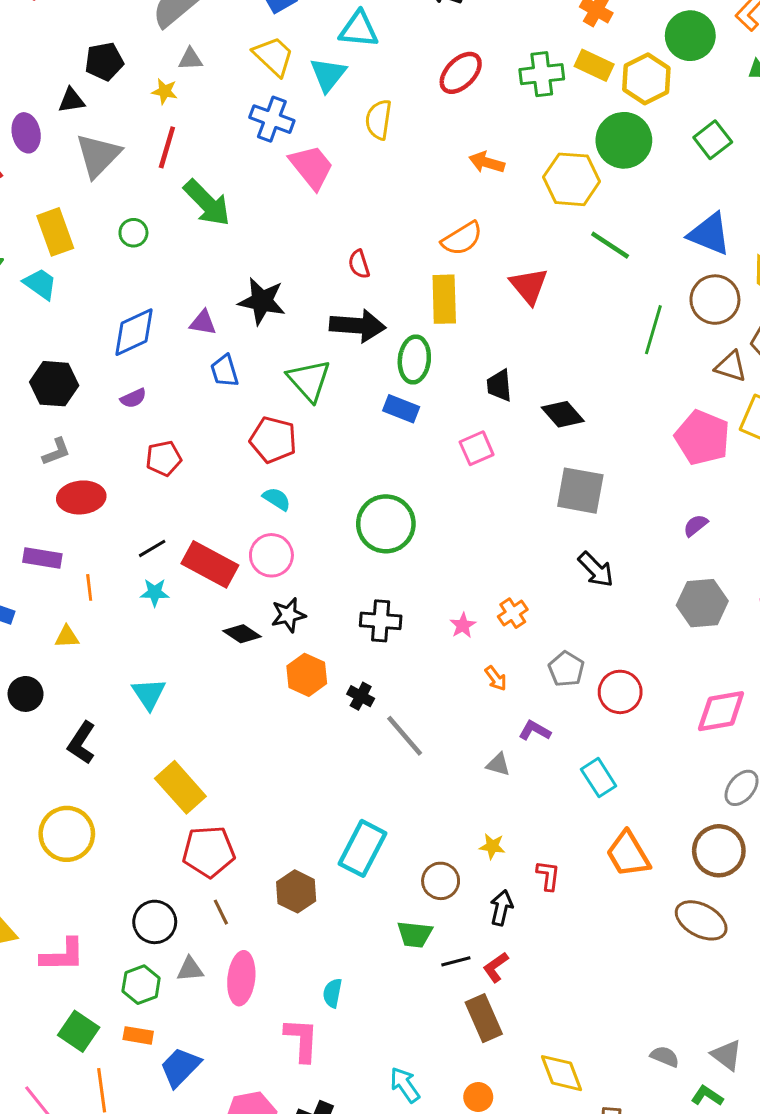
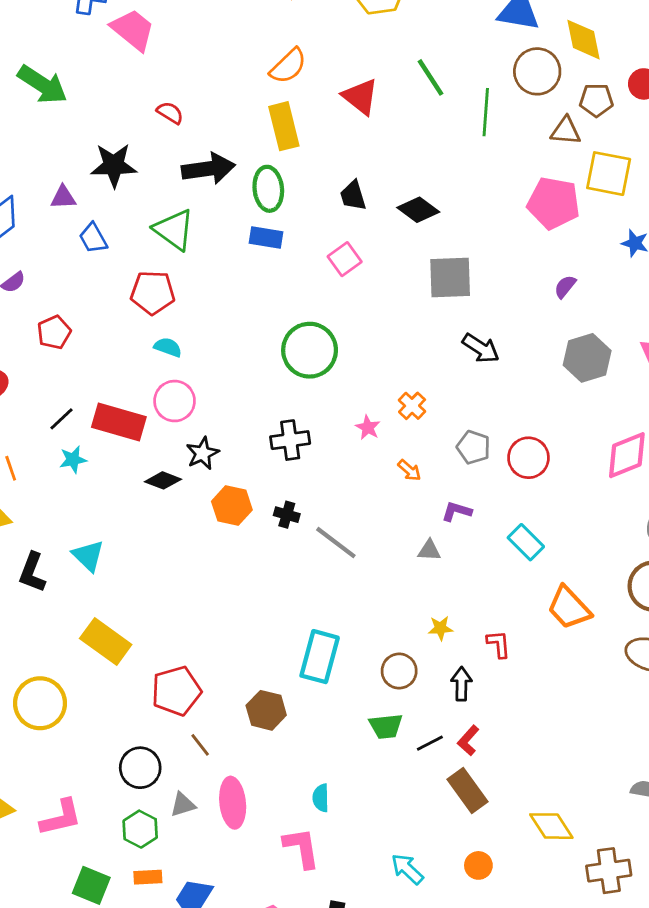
green line: (610, 245) -> (430, 77), moved, turned 36
red semicircle: (359, 264) -> (170, 113), moved, turned 152
green circle: (386, 524) -> (310, 350), moved
black L-shape: (82, 743) -> (32, 572), moved
yellow rectangle: (180, 787) -> (106, 642), moved

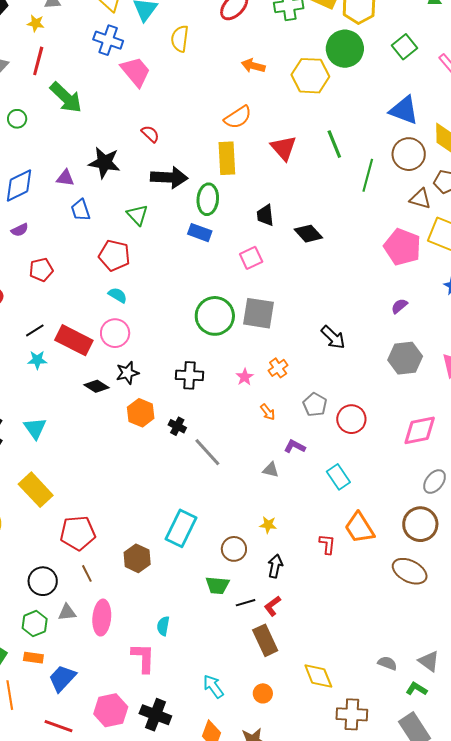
green triangle: (174, 230) -> (137, 215), size x0.7
gray square: (450, 277) -> (258, 313), moved
red L-shape: (499, 644) -> (327, 544), moved

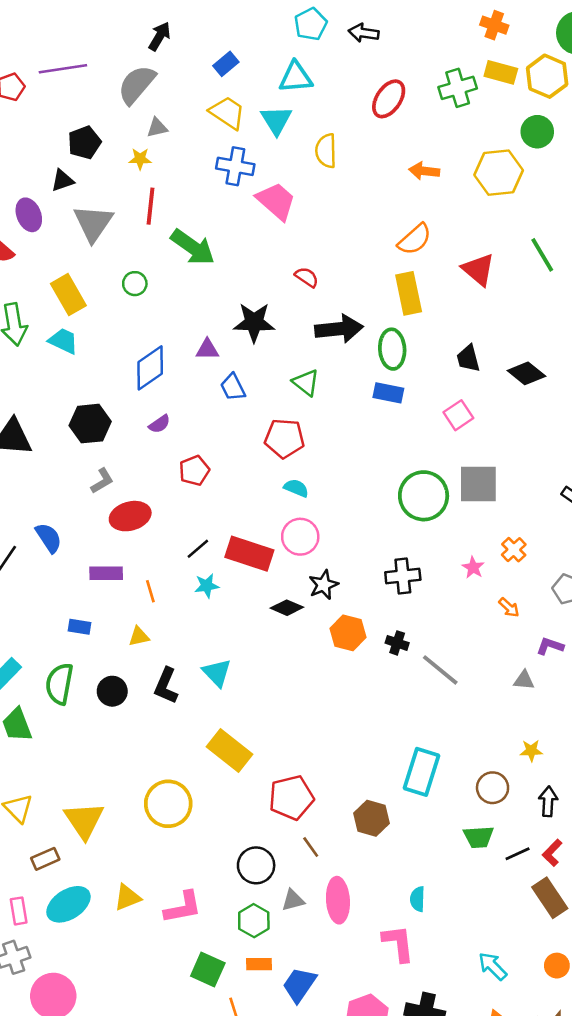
green circle: (345, 49) -> (537, 132), size x0.7

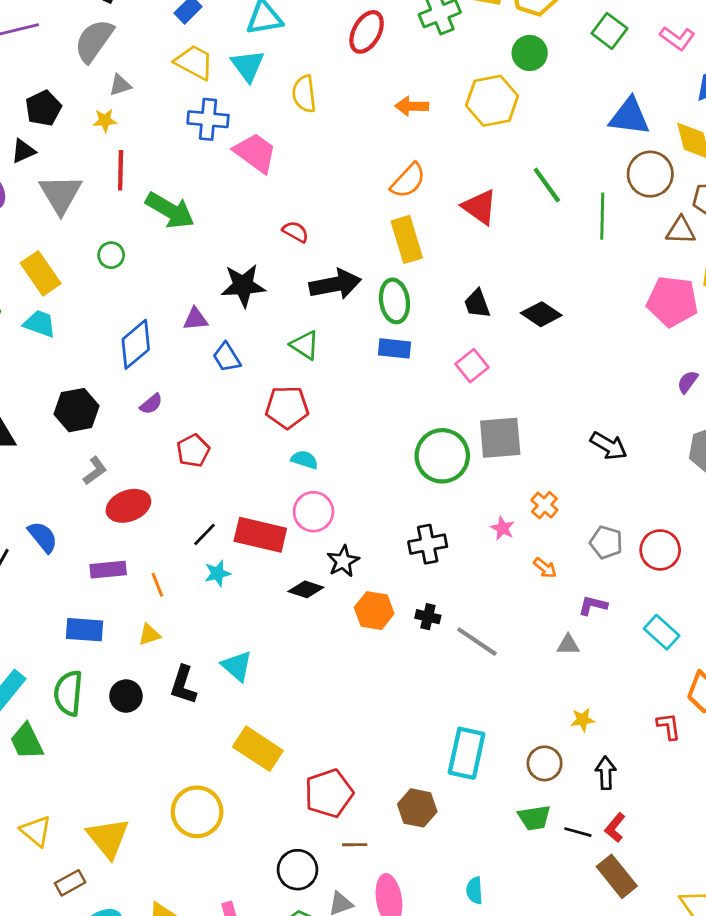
blue rectangle: (80, 627) -> (85, 630), size x1.5
brown line: (311, 847) -> (355, 845), turned -50
black line: (518, 854) -> (578, 832), turned 45

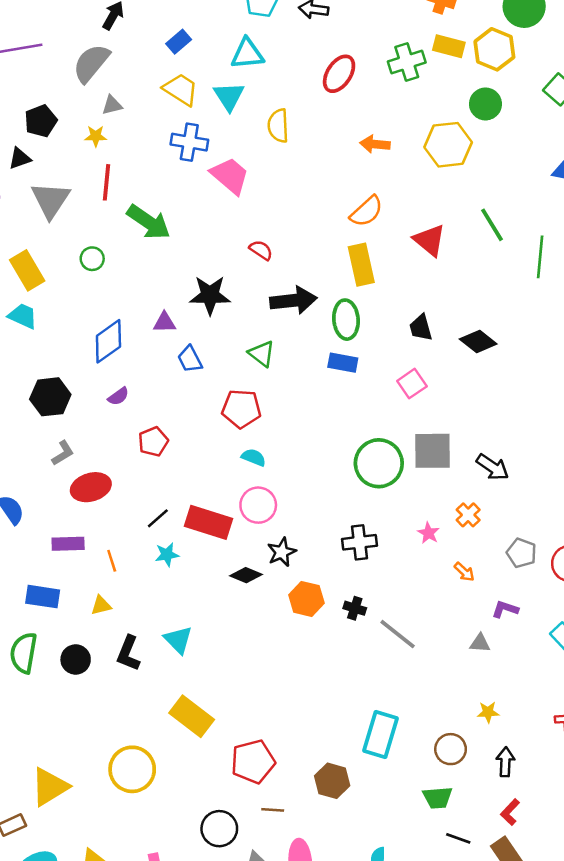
black arrow: (609, 446) -> (493, 467), moved
black line: (578, 832) -> (458, 838), moved
yellow triangle: (108, 838) -> (50, 787), turned 33

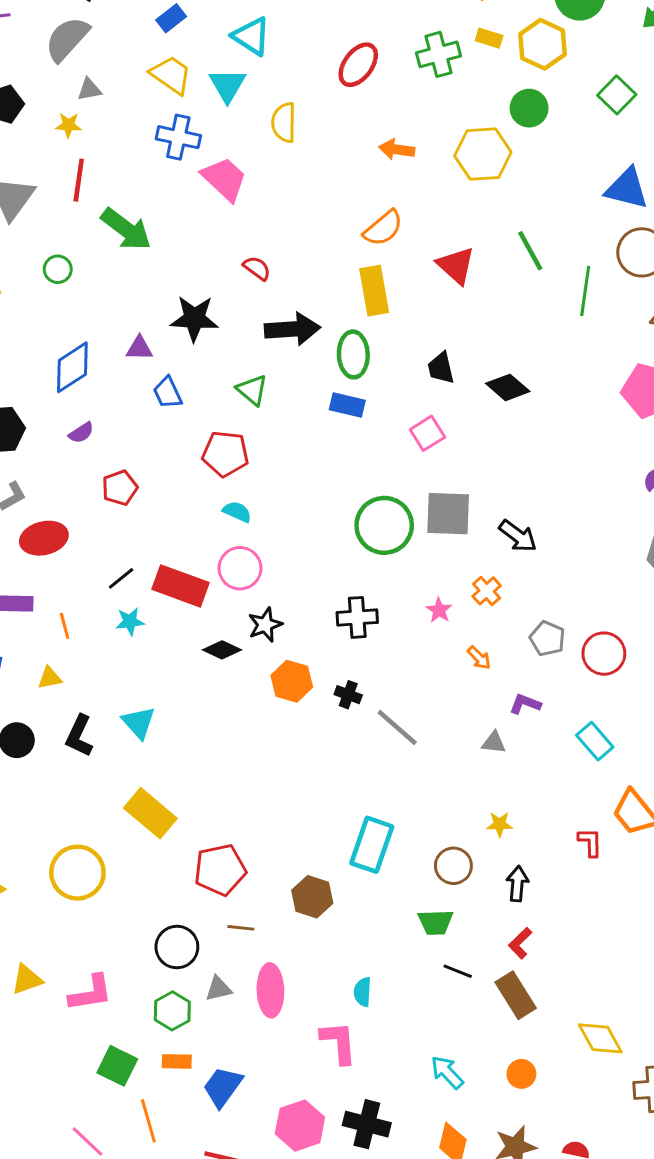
yellow rectangle: (449, 46) -> (489, 38), size x0.7
cyan triangle: (247, 54) -> (251, 36), turned 36

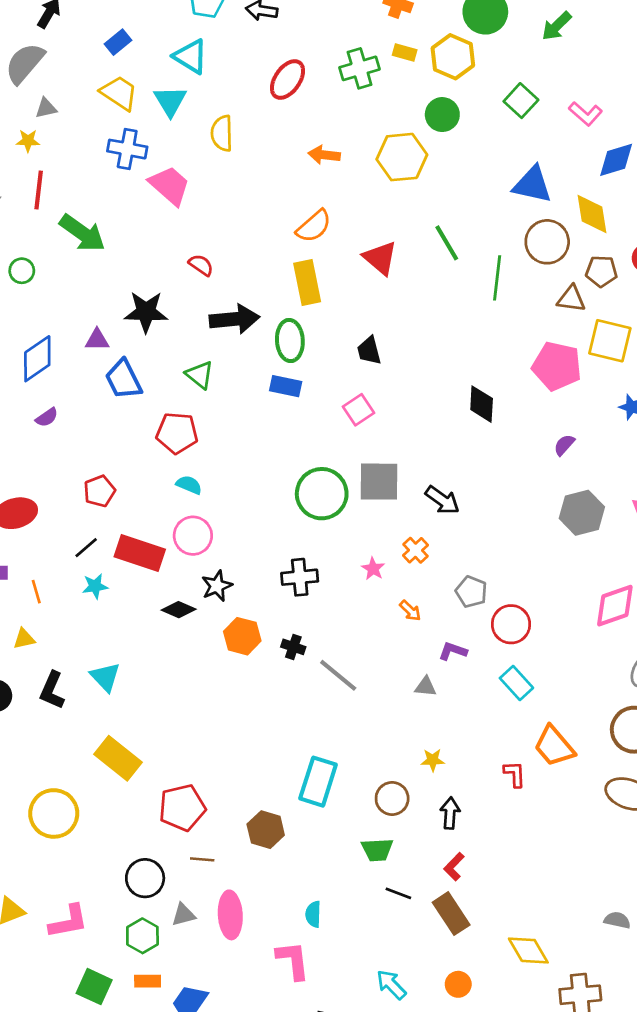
black diamond: (508, 387) -> (482, 404), moved, turned 54
blue trapezoid: (167, 393) -> (123, 379), size x1.4
red pentagon: (120, 488) -> (99, 491), moved
red circle: (604, 654) -> (511, 624), moved

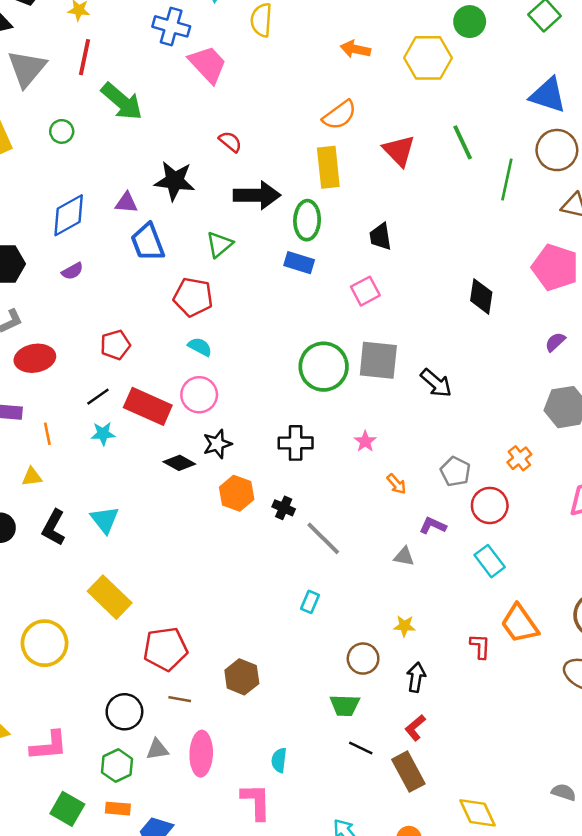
green triangle: (200, 375) -> (219, 245), turned 36
orange cross: (415, 550) -> (519, 458), moved
cyan rectangle: (318, 782) -> (310, 602), moved, size x0.5

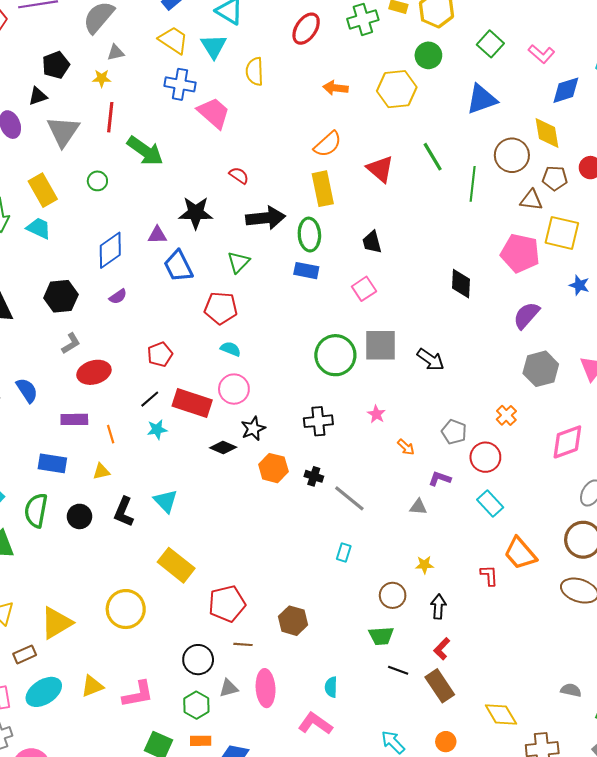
blue triangle: (548, 95) -> (482, 99), moved, turned -32
purple semicircle: (555, 342) -> (526, 315), size x1.6
pink L-shape: (256, 802) -> (315, 724), turned -48

